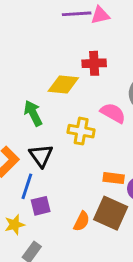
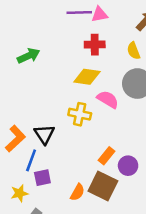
red cross: (94, 63) -> (95, 45), moved
yellow diamond: (63, 85) -> (87, 77), moved
green arrow: (33, 113) -> (29, 56), moved, turned 90
orange rectangle: (114, 178) -> (106, 156), turned -60

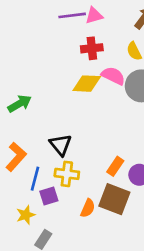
green arrow: (29, 56) -> (20, 104), moved
pink semicircle: (108, 99) -> (113, 76), moved
yellow cross: (80, 114) -> (67, 174), moved
black triangle: (44, 134) -> (61, 145), moved

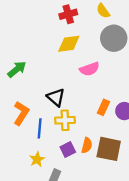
pink semicircle: (113, 76) -> (89, 69), moved, turned 144
purple square: (49, 196) -> (68, 150), moved
brown square: (114, 199) -> (109, 149), moved

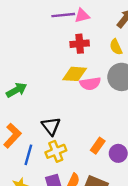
pink semicircle: (89, 69) -> (90, 84), moved
yellow cross: (65, 120) -> (56, 151), turned -30

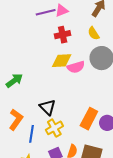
orange rectangle: (98, 146) -> (89, 119), size x1.5

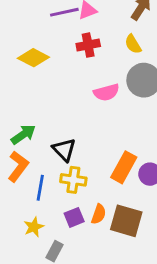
yellow diamond: (62, 61) -> (33, 58), moved, turned 30
green arrow: (14, 81) -> (23, 135), moved
yellow cross: (54, 128) -> (73, 180), turned 36

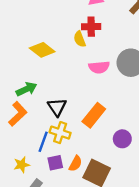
yellow semicircle: (133, 44) -> (80, 39), moved
yellow diamond: (33, 58) -> (42, 50), moved
orange rectangle: (124, 167) -> (94, 115), moved
blue line: (40, 188) -> (43, 142), moved

